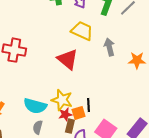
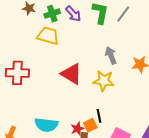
yellow trapezoid: (82, 31) -> (48, 36), moved
yellow star: (62, 100) -> (104, 81), moved

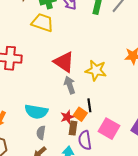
gray arrow: (111, 55) -> (70, 85), moved
orange square: (90, 125) -> (80, 114), turned -32

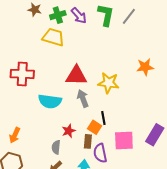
red triangle: (64, 62) -> (76, 76), turned -30
cyan semicircle: (36, 112) -> (50, 101), moved
red star: (67, 117) -> (69, 131), moved
pink square: (109, 129) -> (124, 141), turned -30

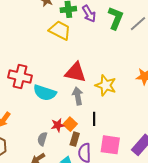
red cross: (22, 74) -> (20, 77), moved
orange square: (95, 127) -> (70, 124), moved

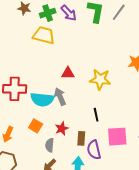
red triangle: (75, 72) -> (68, 73), size x0.6
gray arrow: (78, 96) -> (60, 97), moved
orange square: (70, 124) -> (36, 126), moved

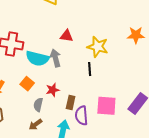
black line: (96, 115) -> (90, 69), moved

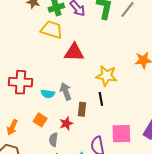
red triangle: (66, 36) -> (74, 52), moved, size x1.5
cyan semicircle: (37, 58) -> (48, 94), size x0.6
brown rectangle: (71, 103) -> (82, 109), moved

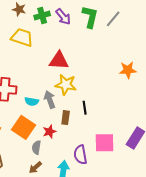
yellow trapezoid: (52, 30) -> (22, 37), moved
yellow star: (106, 76) -> (66, 85), moved
orange square: (40, 120) -> (24, 127), size x1.6

